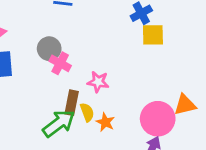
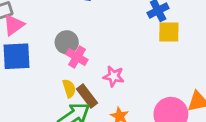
brown rectangle: (72, 103) -> (87, 96), turned -50
yellow semicircle: (87, 112) -> (69, 88), moved

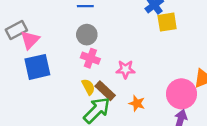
gray circle: (67, 42) -> (87, 35), moved

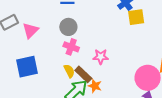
pink triangle: (30, 40) -> (31, 30), moved
blue square: (37, 67) -> (27, 67), moved
orange star: (137, 103) -> (95, 86), moved

